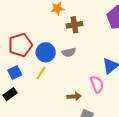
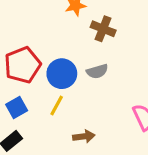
brown cross: (74, 25) -> (103, 29), turned 35
brown arrow: (74, 96) -> (84, 136), moved

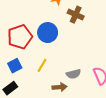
gray semicircle: (97, 71) -> (73, 74), moved
blue circle: (62, 74) -> (48, 33), moved

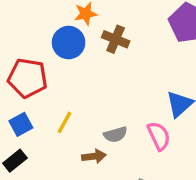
blue circle: (48, 33) -> (69, 43), moved
red pentagon: (20, 37) -> (28, 78), turned 30

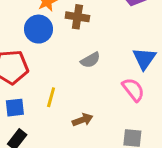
blue square: (21, 124) -> (15, 108), turned 36
gray semicircle: (115, 134) -> (90, 60), moved

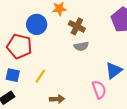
blue circle: (38, 29) -> (37, 24), moved
gray semicircle: (90, 60) -> (81, 46), moved

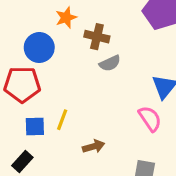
blue square: (13, 75) -> (35, 127), moved

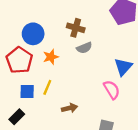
orange star: (66, 18) -> (51, 57), moved
red pentagon: (22, 84) -> (19, 60), turned 30

